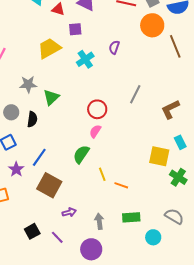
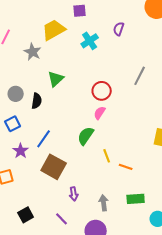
gray star: (28, 84) -> (33, 52), moved, turned 30
purple arrow: (69, 212) -> (74, 194), turned 96
black square: (32, 231) -> (26, 215), moved

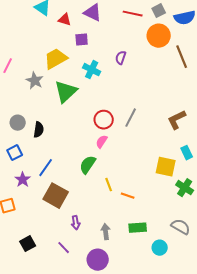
cyan cross: (90, 41) -> (92, 70), turned -30
gray line: (140, 76) -> (131, 118), moved
green triangle: (56, 79) -> (66, 92), moved, size x1.4

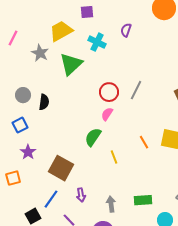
blue line: (46, 168) -> (51, 199), moved
orange line: (128, 196) -> (144, 142), moved, turned 40

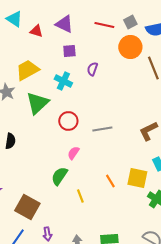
purple square: (87, 12) -> (69, 51), moved
gray line: (136, 90) -> (102, 129), turned 54
red circle: (109, 92) -> (68, 121), moved

